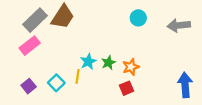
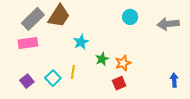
pink rectangle: (30, 46) -> (28, 43), turned 30
cyan star: (88, 62) -> (81, 42), moved
blue arrow: (185, 85) -> (174, 80), size x0.6

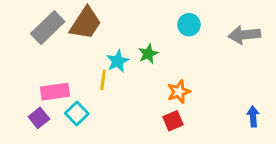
pink rectangle: (28, 43) -> (55, 92), moved
green star: (102, 59) -> (148, 54), moved
yellow line: (73, 72) -> (103, 80), moved

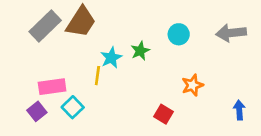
cyan circle: (189, 25) -> (179, 34), moved
orange star: (179, 92) -> (192, 85), moved
red square: (173, 121) -> (164, 114), turned -36

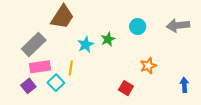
gray rectangle: (45, 26) -> (34, 45), moved
yellow line: (97, 76) -> (71, 68), moved

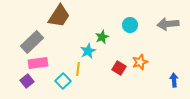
cyan star: (86, 45) -> (88, 51), moved
yellow line: (71, 68) -> (78, 69), moved
cyan square: (56, 83) -> (63, 81), moved
red square: (126, 88) -> (119, 68), moved

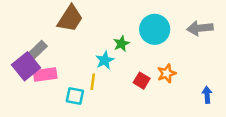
cyan circle: (130, 25) -> (155, 29), size x1.6
gray rectangle: (32, 42) -> (38, 50), size x0.7
purple square: (27, 81) -> (26, 66), moved, size x1.6
cyan square: (63, 81) -> (75, 96), turned -35

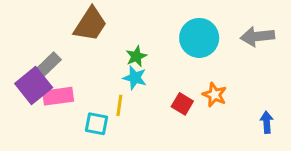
green star: (121, 44) -> (136, 56), moved
cyan star: (105, 60) -> (135, 78), turned -30
orange star: (167, 73) -> (214, 95), turned -30

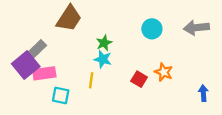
cyan circle: (199, 38) -> (152, 29), size x0.7
cyan square: (96, 124) -> (61, 96), moved

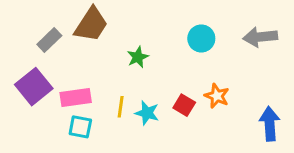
gray rectangle: (37, 49) -> (49, 40), moved
cyan star: (103, 59) -> (147, 113), moved
pink rectangle: (44, 73) -> (76, 97), moved
blue arrow: (203, 93) -> (270, 124), size x1.5

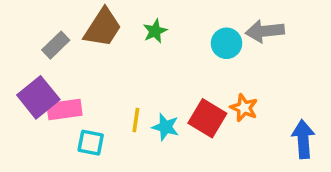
gray arrow: (260, 37) -> (265, 31), moved
green star: (138, 57) -> (155, 31), moved
pink rectangle: (76, 97) -> (64, 110), moved
red square: (184, 105) -> (207, 118), size x1.5

